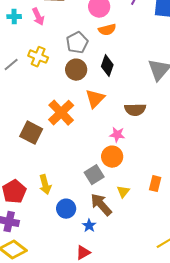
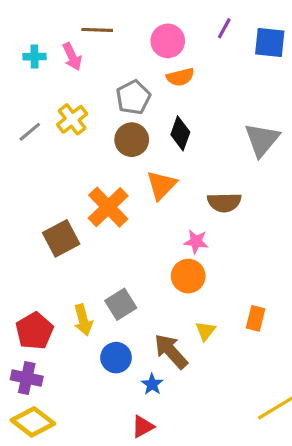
yellow cross: (38, 57) -> (72, 119), turned 30
brown square: (31, 133) -> (61, 238), turned 35
gray square: (94, 175) -> (121, 304), moved

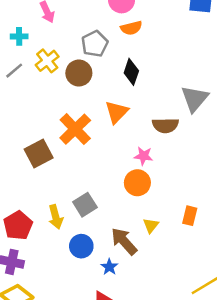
cyan cross: (34, 57) -> (19, 36), moved
brown circle: (132, 140) -> (79, 73), moved
gray triangle: (262, 140) -> (195, 99), moved

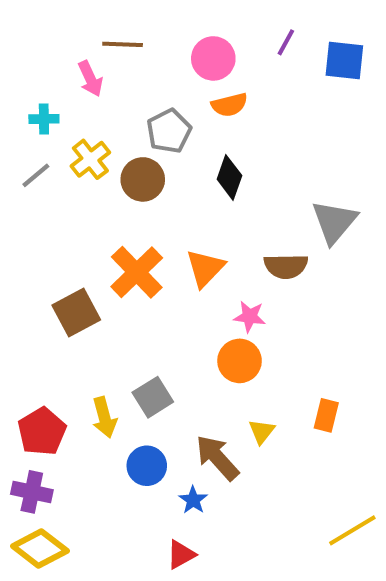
orange triangle: (117, 112) -> (205, 268), moved

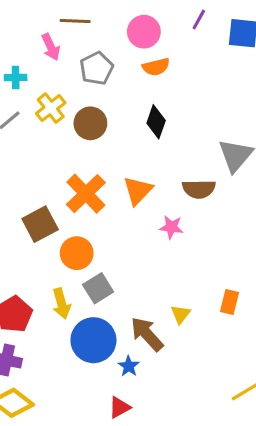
gray pentagon: (169, 131) -> (97, 68), moved
orange circle: (240, 361) -> (77, 253), moved
blue circle: (147, 466) -> (93, 340), size x1.5

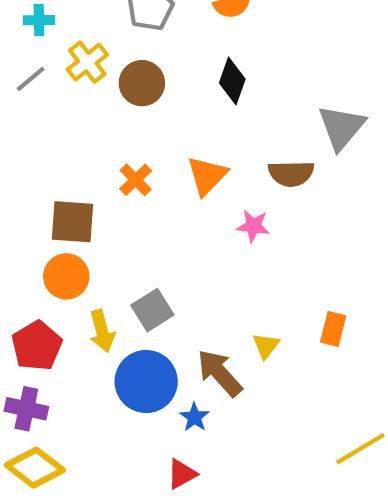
orange cross: (86, 194) -> (136, 180), size x0.6
brown square: (40, 224) -> (73, 222), turned 32
orange circle: (77, 253) -> (66, 276), moved

